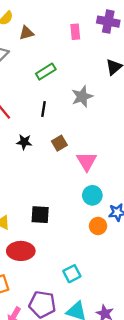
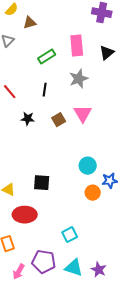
pink rectangle: (75, 32) -> (77, 46), moved, size x1.5
pink triangle: (87, 161) -> (83, 114), moved

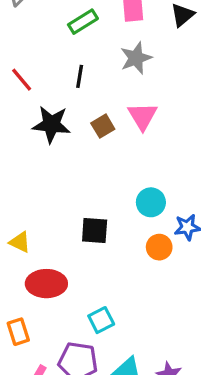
black star: (28, 119) -> (51, 124), size x1.6
black square: (42, 183) -> (95, 231), moved
cyan square: (70, 235) -> (101, 320), moved

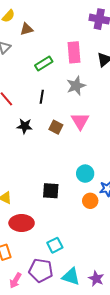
black star: (51, 124) -> (25, 126), size x0.7
brown square: (103, 126) -> (56, 127), turned -32

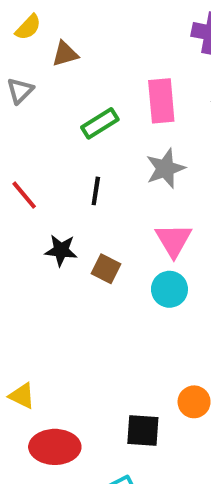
brown square: (56, 127) -> (106, 269), moved
cyan circle: (85, 174) -> (169, 289), moved
black square: (51, 191) -> (143, 431), moved

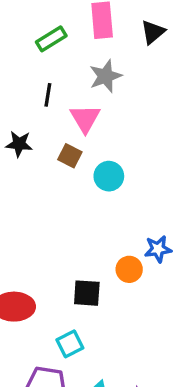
pink triangle: (174, 240) -> (85, 119), moved
brown square: (106, 269) -> (70, 156), moved

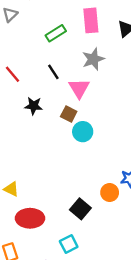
black line: (48, 95) -> (53, 72), turned -42
cyan circle: (109, 176) -> (83, 132), moved
black square: (87, 293) -> (80, 209), turned 36

